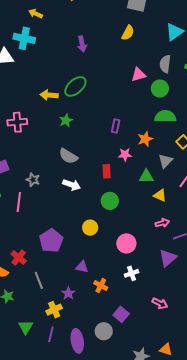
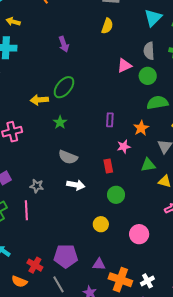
purple pentagon: (51, 241) -> (66, 256), moved, turned -30
white cross: (132, 273) -> (147, 281), moved
orange cross: (101, 285) -> (120, 280), size x1.6

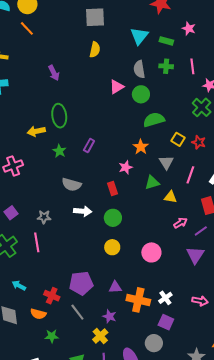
green ellipse: (64, 87) -> (59, 116), turned -40
purple rectangle: (110, 120) -> (89, 146), moved, turned 32
green circle: (116, 195) -> (113, 218), moved

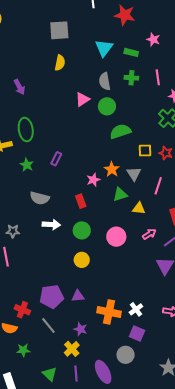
yellow square: (178, 139) -> (145, 151), turned -32
orange star: (141, 147) -> (112, 169), moved
pink circle: (151, 252) -> (116, 237), moved
purple triangle: (115, 287) -> (78, 296), moved

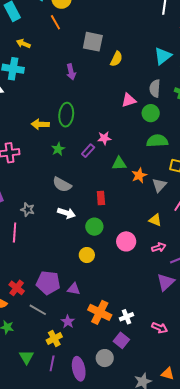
gray square: (59, 30) -> (93, 42), moved
pink star: (93, 180) -> (104, 138), moved
green triangle: (120, 194) -> (119, 164), moved
gray line: (48, 326) -> (38, 310), turned -36

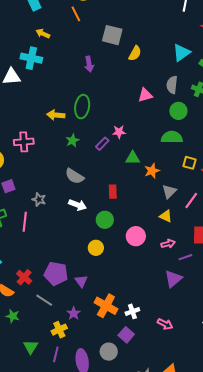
green circle: (151, 113) -> (178, 111), moved
gray triangle: (159, 185) -> (169, 191), moved
purple triangle: (74, 289) -> (81, 281), turned 40

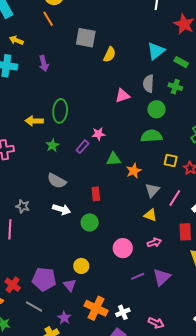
purple arrow: (89, 64) -> (44, 63), moved
pink circle: (136, 236) -> (123, 248), moved
yellow circle: (96, 248) -> (81, 266), moved
purple line: (185, 257) -> (138, 276), moved

